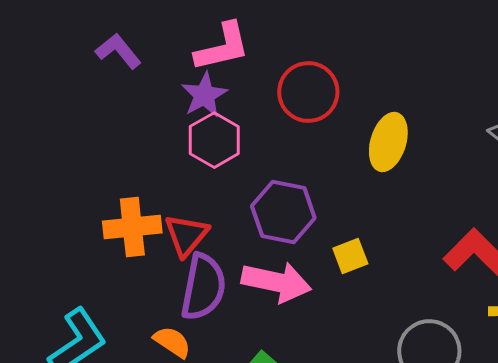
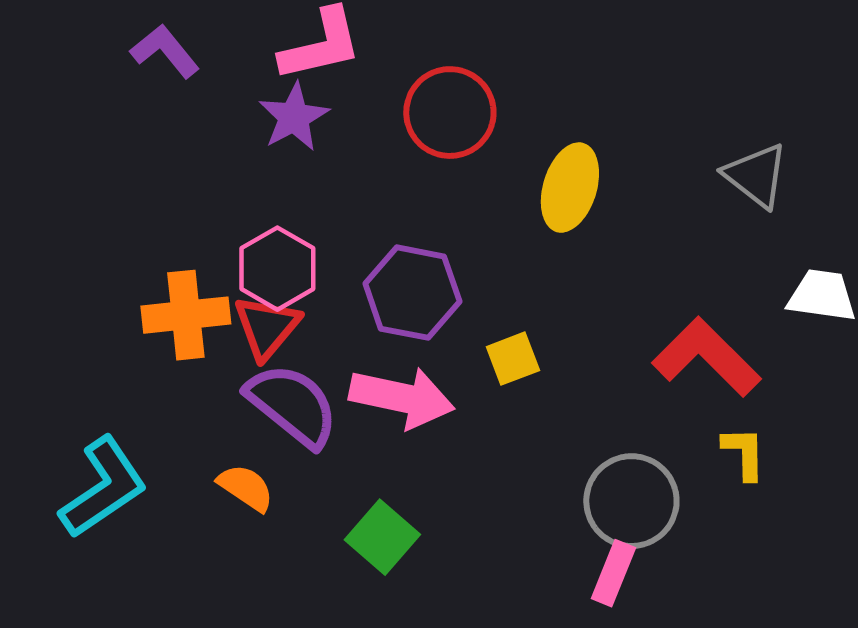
pink hexagon: (214, 140) -> (277, 269), moved
purple semicircle: (203, 287) -> (292, 405), turned -62

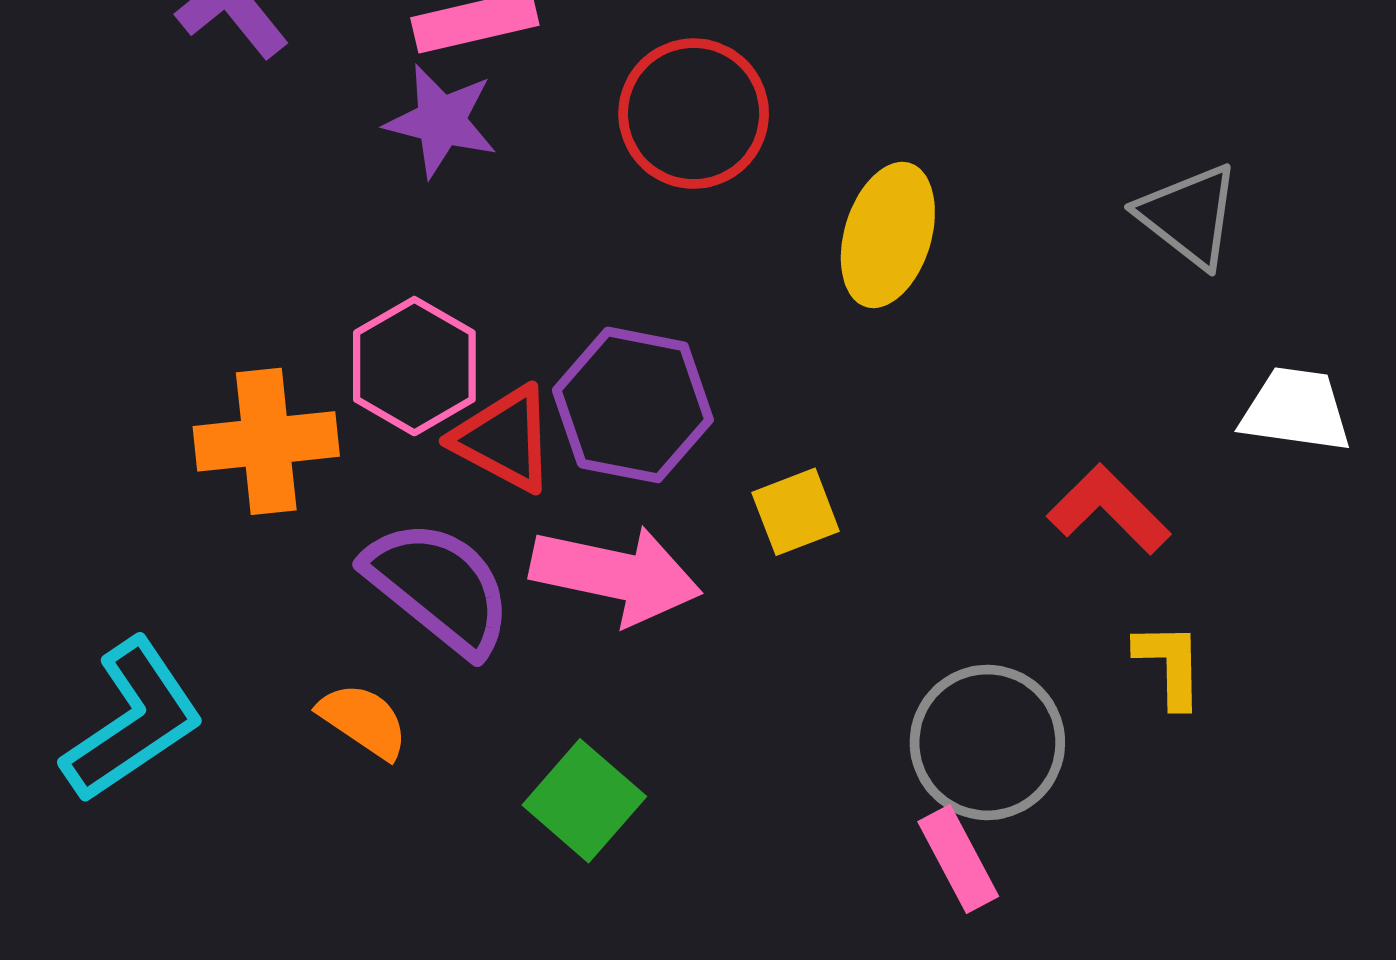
purple star: (294, 117) -> (441, 121), turned -30
red triangle: (267, 327) -> (504, 439), moved, turned -42
red L-shape: (706, 357) -> (1109, 509), size x0.7
pink rectangle: (613, 573) -> (958, 859), turned -50

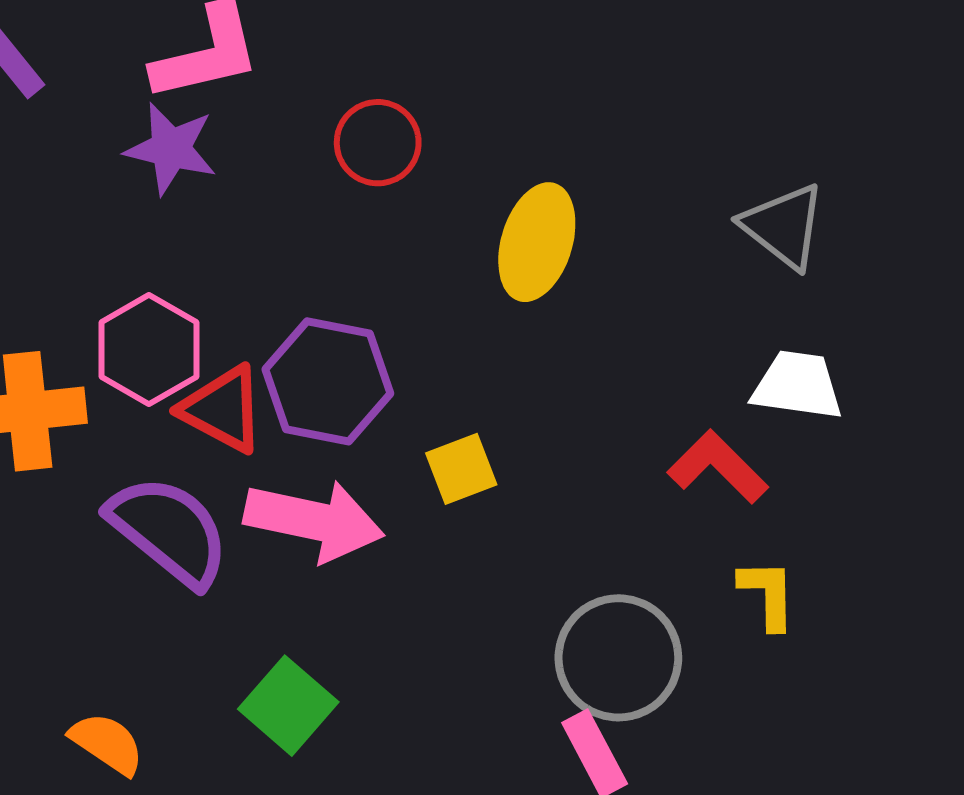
red circle: (694, 114) -> (378, 143), size x0.7
white trapezoid: (1296, 410) -> (797, 385), moved
orange semicircle: (363, 721) -> (107, 743), moved

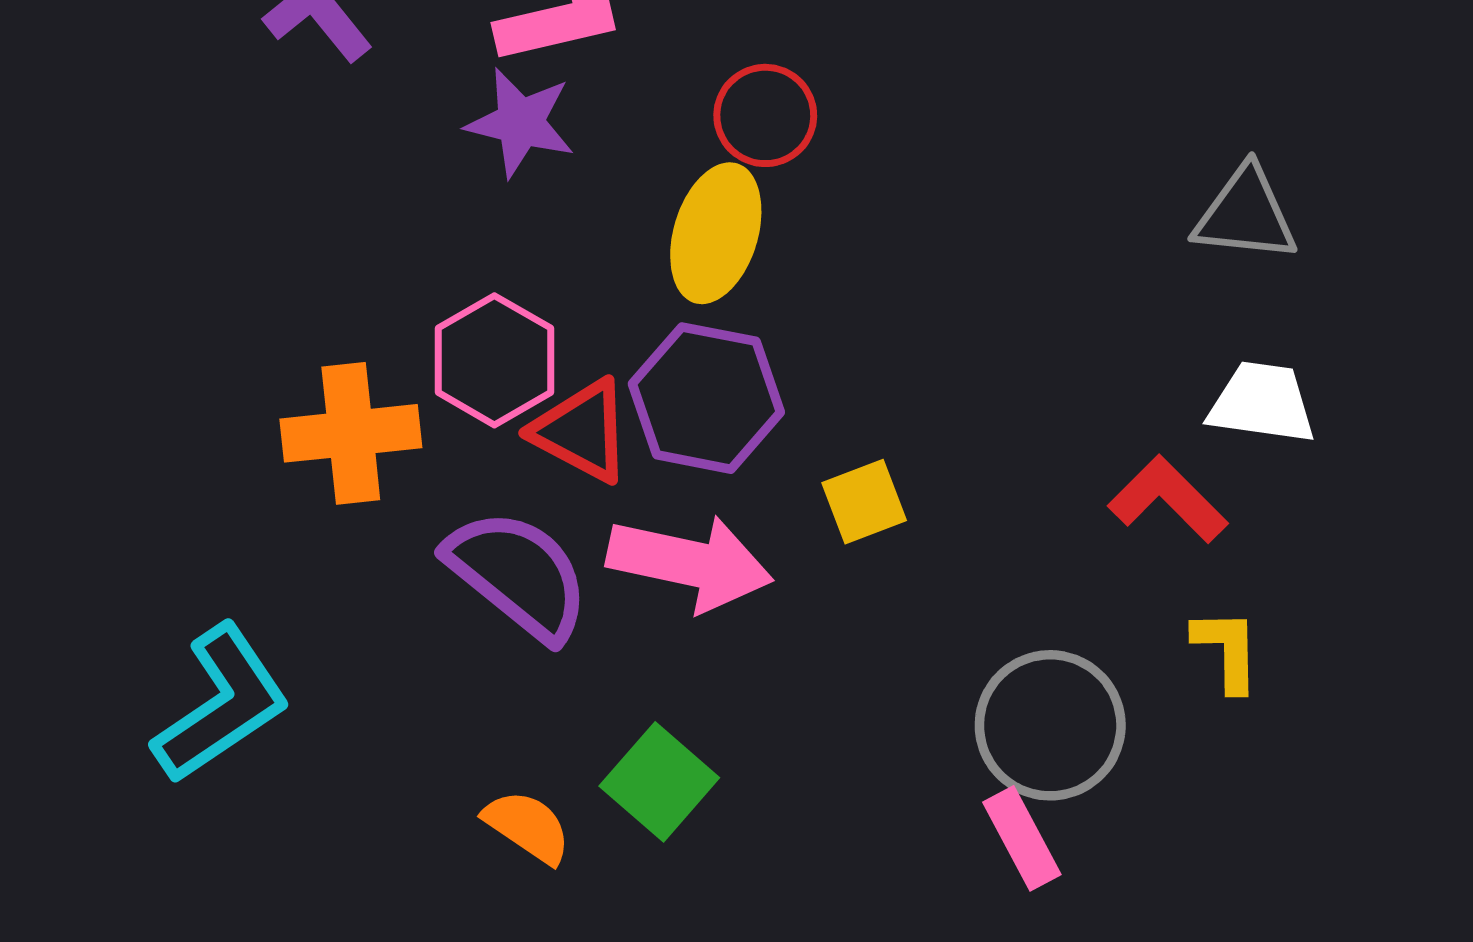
gray triangle: (783, 226) -> (1246, 214), turned -32
yellow ellipse: (537, 242) -> (716, 233), moved
orange semicircle: (107, 743) -> (527, 827), moved

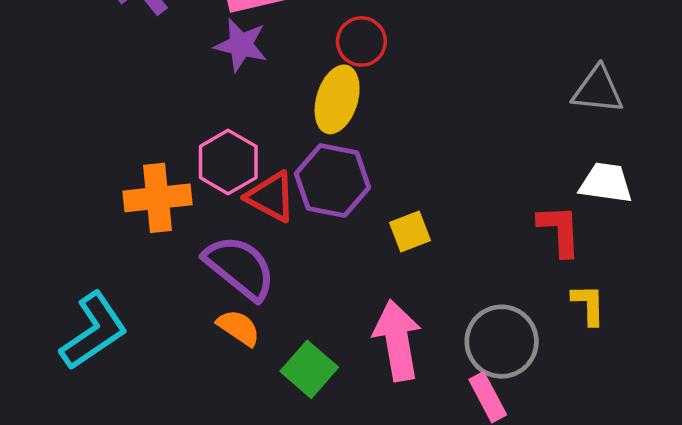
red L-shape: (1168, 499) -> (560, 230), turned 42
pink arrow: (690, 563) -> (397, 340), moved, turned -112
orange semicircle: (527, 827) -> (239, 328), moved

